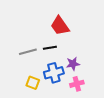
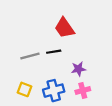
blue cross: (54, 73) -> (54, 91), moved
yellow square: (33, 83) -> (25, 89), moved

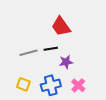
purple star: (78, 69) -> (66, 62), moved
pink cross: (83, 91) -> (78, 85), turned -32

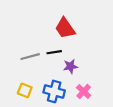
blue cross: (51, 85) -> (54, 91), turned 30

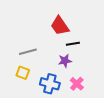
black line: (54, 52) -> (73, 44), moved
yellow square: (25, 90) -> (23, 73), moved

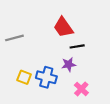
gray line: (28, 52) -> (14, 38), moved
blue cross: (50, 84) -> (46, 77), moved

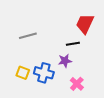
red trapezoid: (63, 27) -> (85, 24), moved, turned 60
gray line: (14, 38) -> (28, 36), moved

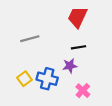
red trapezoid: (85, 24) -> (77, 17), moved
yellow square: (23, 73) -> (24, 79), turned 32

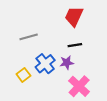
blue cross: (47, 79) -> (45, 64), moved, turned 36
pink cross: (83, 91) -> (79, 86), size x1.5

